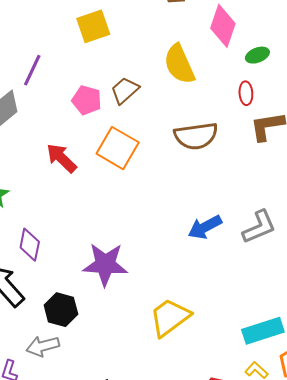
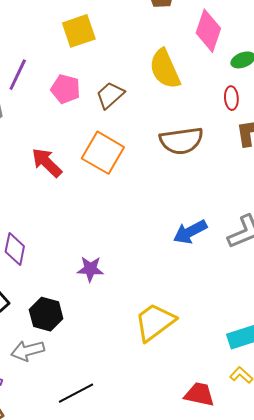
pink pentagon: (87, 100) -> (66, 89), moved
purple star: (105, 264) -> (90, 269), size x0.6

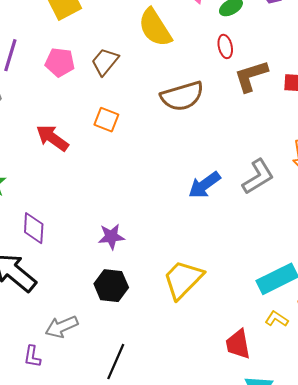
orange square: (103, 153) -> (106, 120), size x0.6
black hexagon: (46, 314) -> (111, 286), moved
black line: (76, 393) -> (116, 362), turned -30
red trapezoid: (199, 394) -> (238, 344), turned -104

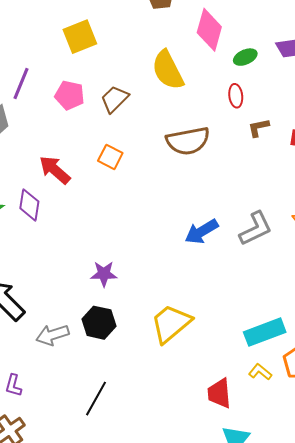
brown L-shape: (251, 76) -> (259, 128), size x0.6
purple diamond: (34, 228) -> (29, 205), moved
gray arrow: (62, 327) -> (52, 335), moved

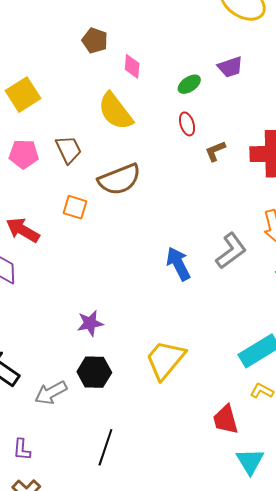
pink diamond: (209, 30) -> (132, 66), moved, size x0.6
brown trapezoid: (115, 99) -> (68, 150), turned 120
brown semicircle: (188, 141) -> (119, 179), moved
blue arrow: (202, 232) -> (178, 264), turned 104

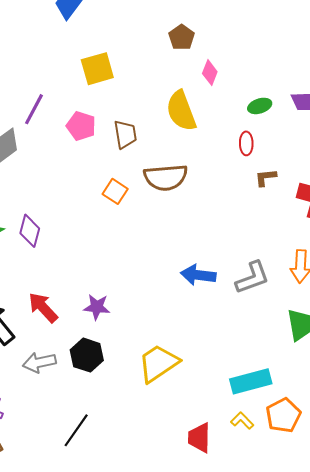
red arrow: (23, 230) -> (43, 307), moved
blue arrow: (178, 264) -> (198, 275), turned -72

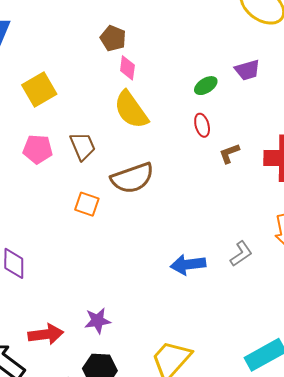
pink diamond: (210, 73) -> (127, 68), moved
gray L-shape: (252, 278) -> (241, 254), size x0.7
red arrow: (43, 307) -> (46, 334), turned 140

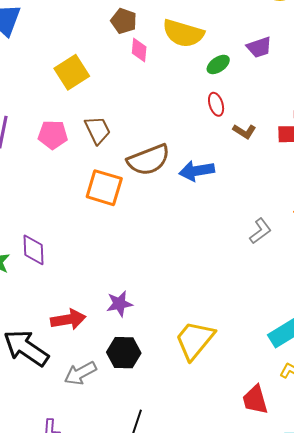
yellow square: (39, 90) -> (72, 72), moved
yellow semicircle: (131, 110) -> (183, 33), moved, turned -36
brown L-shape: (229, 153) -> (244, 131), turned -125
orange square: (87, 204) -> (104, 188), size x1.5
blue arrow: (188, 265) -> (197, 171), moved

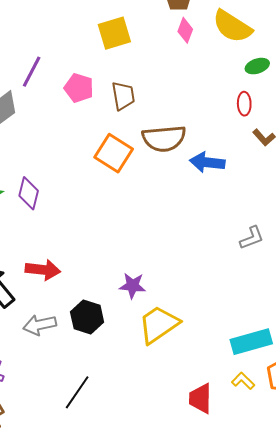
purple star: (119, 304) -> (133, 286), moved

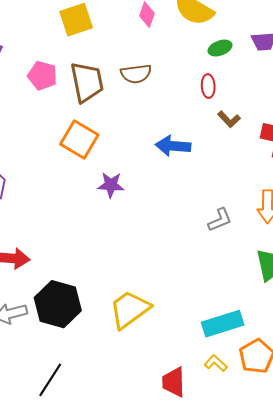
brown trapezoid: (123, 96) -> (87, 82), size x1.4
brown semicircle: (164, 138) -> (136, 74), moved, size x0.7
purple star: (133, 286) -> (111, 185), moved
black hexagon: (87, 317) -> (58, 304), size x1.4

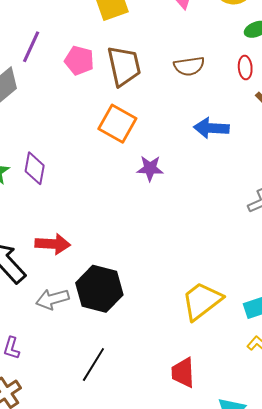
brown semicircle: (136, 74) -> (189, 66), moved
yellow trapezoid: (130, 309) -> (202, 301), moved
red trapezoid: (174, 382) -> (183, 373), moved

